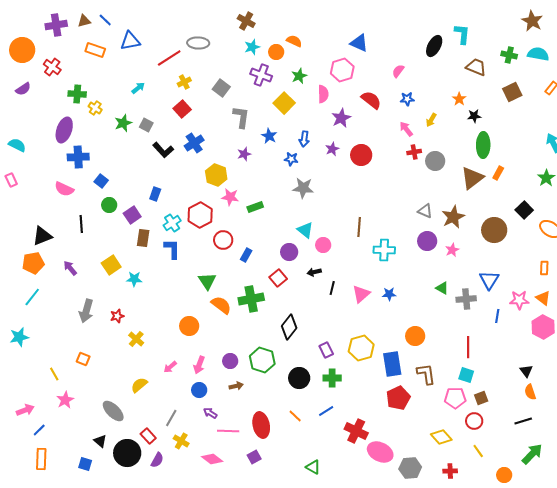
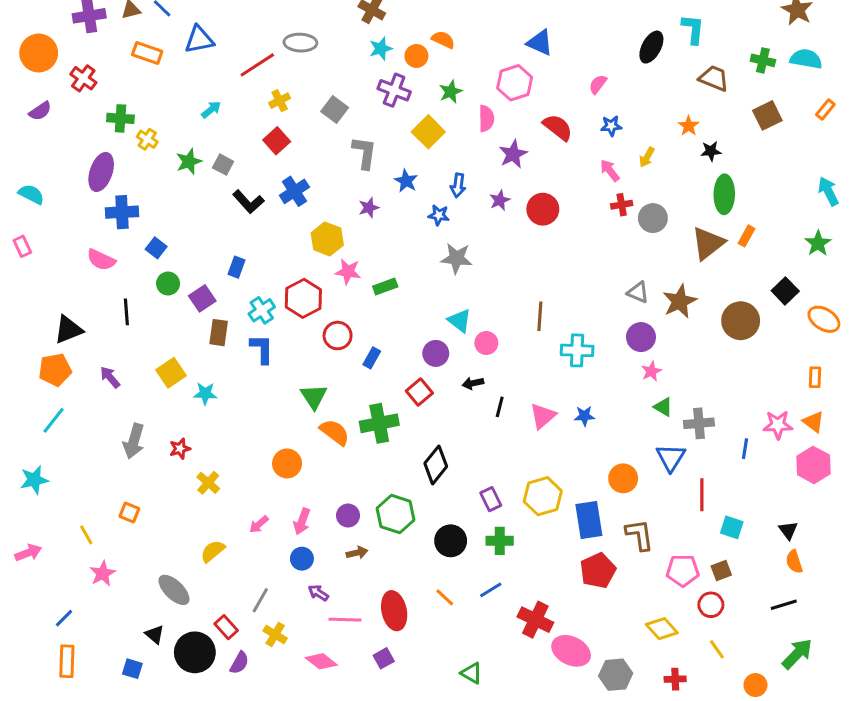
pink star: (452, 250) -> (651, 371), moved
blue triangle: (489, 280) -> (671, 458), moved
cyan square: (466, 375) -> (732, 527), moved
pink arrow: (25, 410) -> (28, 553), moved

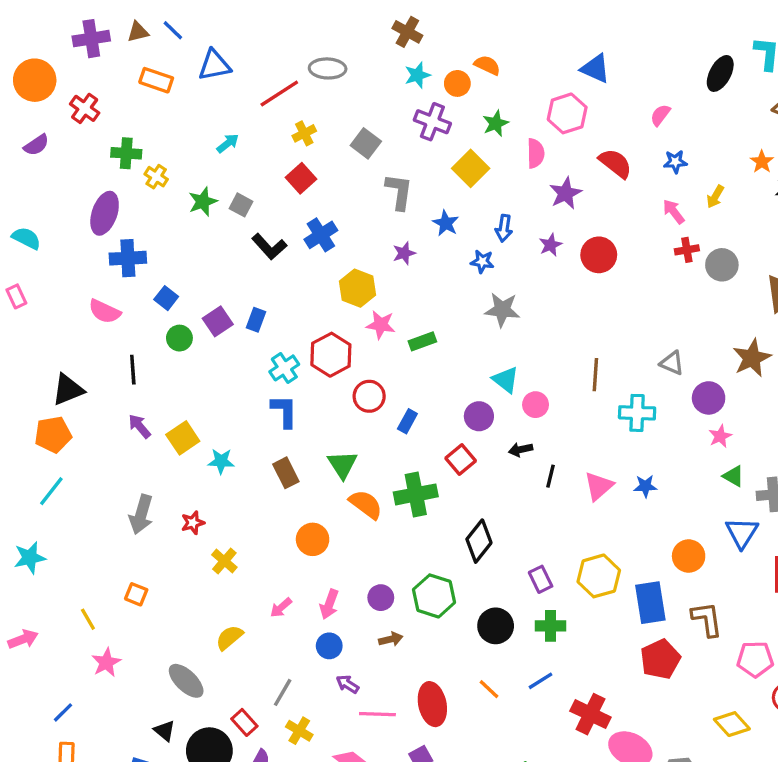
gray triangle: (638, 292) -> (672, 363), moved
purple square: (202, 298) -> (218, 321), moved
brown rectangle: (219, 333) -> (286, 473), moved, turned -35
purple arrow: (110, 377) -> (140, 426), moved

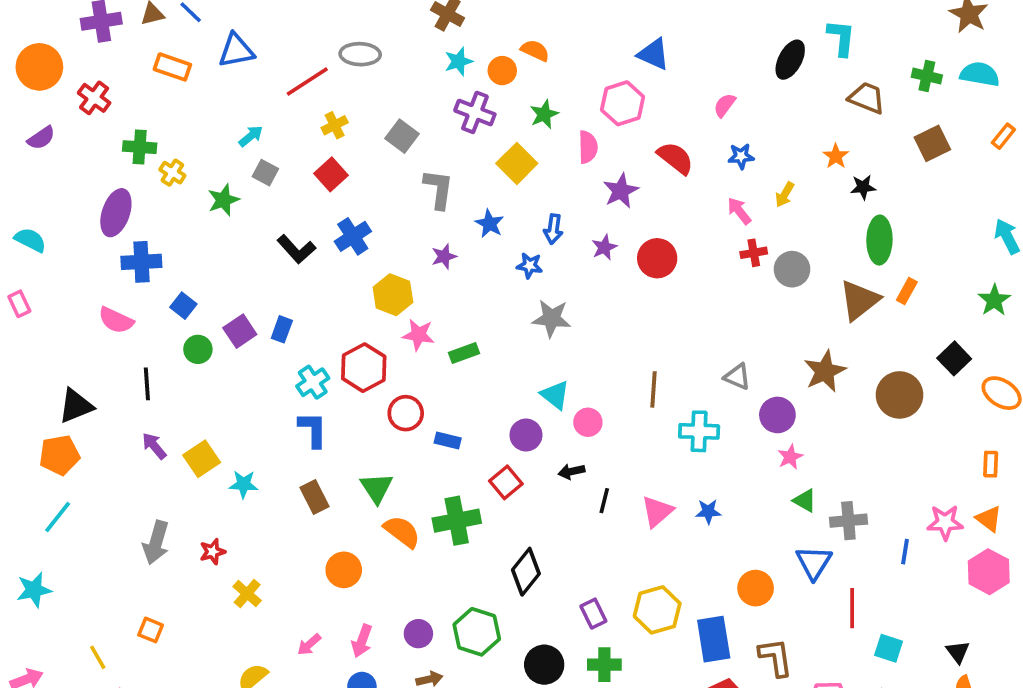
gray square: (241, 205) -> (265, 173), moved
blue rectangle: (407, 421) -> (448, 440), turned 75

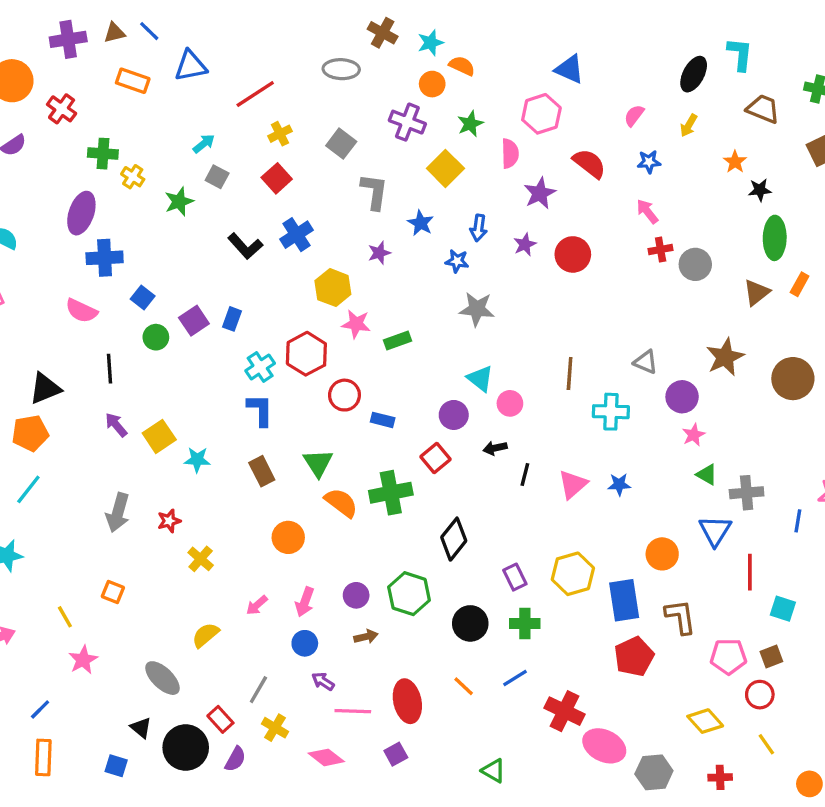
gray ellipse: (360, 54) -> (341, 69), moved
cyan star: (459, 61) -> (431, 43), moved
yellow arrow: (785, 194) -> (689, 125), moved
brown triangle: (859, 300) -> (756, 293), size x0.7

